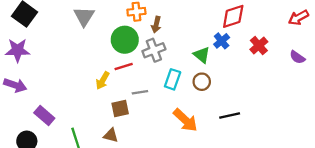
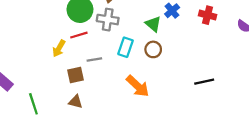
red cross: (259, 46) -> (208, 15), turned -35
gray cross: (154, 50) -> (108, 20), turned 30
black line: (230, 116) -> (204, 82), moved
brown triangle: (111, 135) -> (76, 102), moved

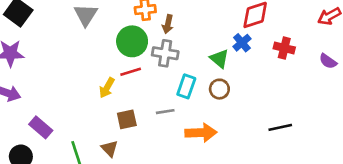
gray line: (94, 59) -> (165, 112), moved
orange arrow: (138, 86) -> (201, 133), turned -45
brown triangle: (76, 102) -> (110, 149), moved, turned 32

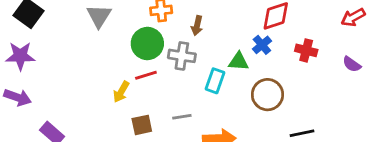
brown arrow: (168, 24) -> (197, 26), moved
green triangle: (219, 59) -> (238, 61), turned -36
cyan rectangle: (186, 86) -> (215, 81), moved
brown circle: (219, 89) -> (267, 95), moved, size x1.5

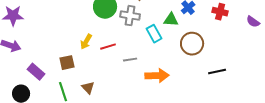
red line: (146, 75) -> (108, 47), moved
cyan rectangle: (215, 81) -> (154, 34), turned -48
brown square: (142, 125) -> (67, 63), moved

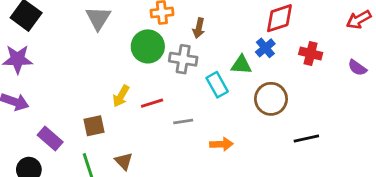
orange arrow: (157, 76) -> (221, 144), size x0.7

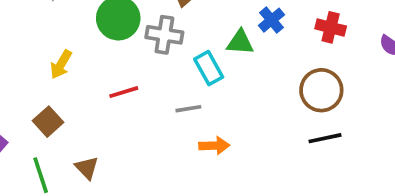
yellow arrow: (121, 96) -> (61, 64), moved
brown circle: (271, 99) -> (321, 90), moved
gray line: (183, 122) -> (188, 109), moved
brown square: (94, 126) -> (48, 122), turned -30

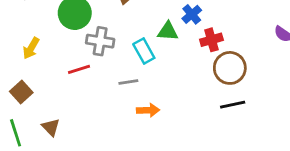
red cross: (331, 27) -> (211, 40), moved, turned -30
gray cross: (164, 35) -> (100, 41), moved

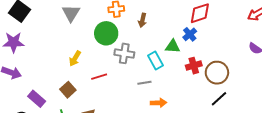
red cross: (211, 40) -> (194, 66), moved
red line: (79, 69) -> (99, 77), moved
black line: (233, 105) -> (219, 99), turned -30

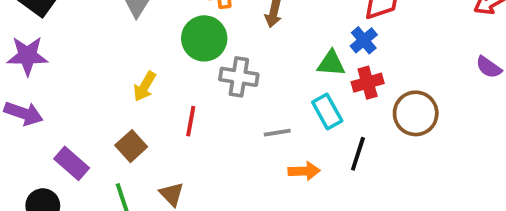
cyan rectangle: (156, 61) -> (327, 111), moved
red cross: (194, 66) -> (368, 83), moved
red line: (99, 77) -> (191, 121), turned -63
black line: (219, 99) -> (358, 154), moved, turned -30

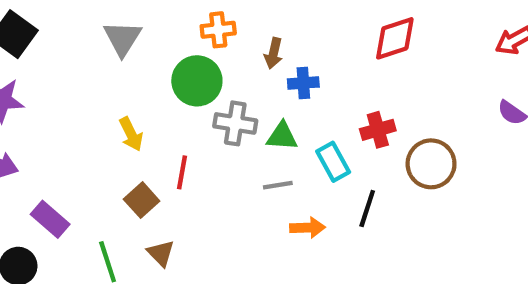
blue cross: (364, 40) -> (303, 83), moved, turned 36
green triangle: (331, 63) -> (282, 136), moved
yellow arrow: (145, 86) -> (131, 134), turned -56
brown square: (131, 146) -> (142, 200), moved

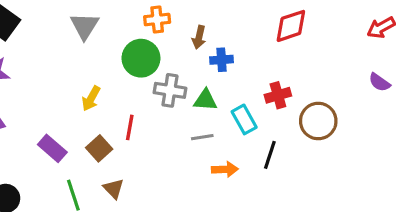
yellow arrow: (131, 134) -> (91, 98), turned 55
purple rectangle: (50, 219) -> (52, 148), moved

